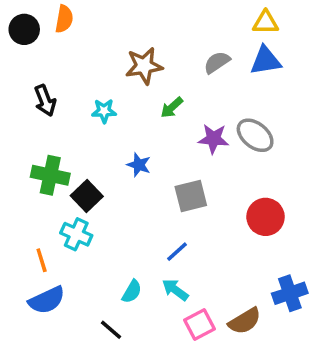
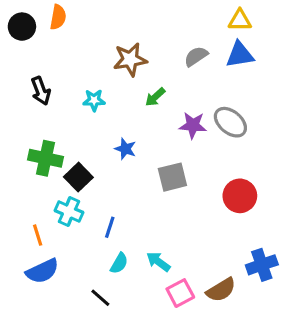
blue line: (177, 252) -> (110, 227), moved, turned -30

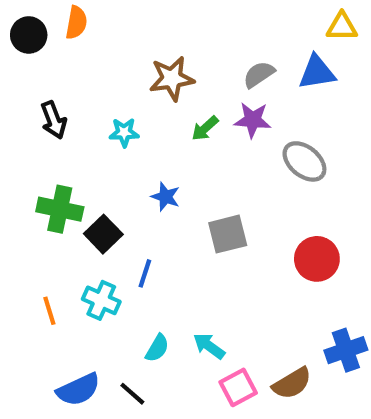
yellow triangle: (240, 20) -> (342, 27), moved
purple star: (193, 125) -> (253, 120), moved
cyan cross: (69, 212) -> (101, 300), moved
blue line: (110, 227) -> (145, 273), moved
blue semicircle: (42, 271) -> (78, 390), moved

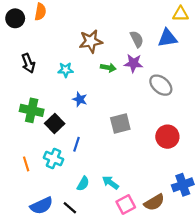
gray semicircle: (259, 74) -> (137, 39), turned 98
green arrow: (205, 128) -> (108, 68), turned -128
blue star: (166, 197) -> (80, 99), moved

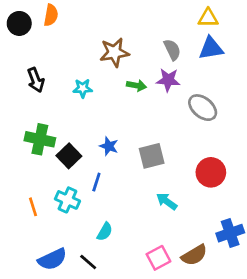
yellow triangle: (181, 14) -> (208, 18), moved
blue star: (80, 99) -> (109, 146), moved
cyan arrow: (110, 183) -> (167, 201), moved

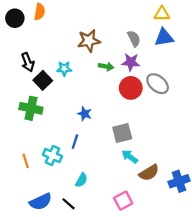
black square: (69, 156) -> (43, 80), moved
gray square: (152, 156) -> (122, 133), moved
red circle: (211, 172) -> (131, 88), moved
brown semicircle: (194, 255) -> (149, 173), moved

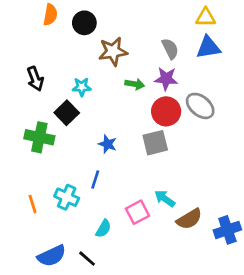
black circle: (15, 18) -> (84, 23), moved
black square: (43, 80) -> (67, 113), moved
gray square: (122, 133) -> (155, 143), moved
pink square: (123, 201) -> (137, 212), moved

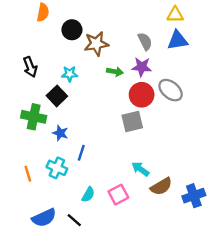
black circle: (84, 23) -> (72, 30), moved
blue star: (108, 144) -> (60, 133), moved
pink square: (137, 212) -> (118, 195), moved

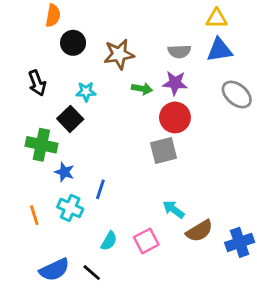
black circle: (72, 30) -> (73, 43), moved
gray semicircle: (145, 41) -> (179, 51), turned 114
gray ellipse: (171, 90) -> (237, 94), moved
blue star: (60, 133) -> (64, 172), moved

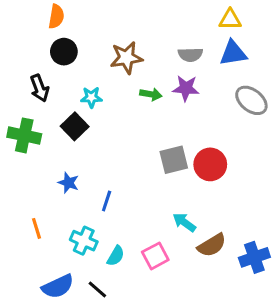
black circle: (73, 43) -> (64, 52), moved
red circle: (175, 117) -> (210, 164), moved
green cross: (41, 145) -> (24, 135), moved
cyan cross: (70, 208) -> (84, 241), moved

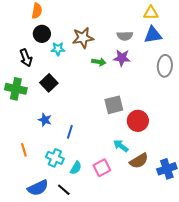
cyan star: (91, 97) -> (58, 49), moved
gray ellipse: (251, 100) -> (165, 66), turned 55
red circle: (210, 164) -> (138, 121), moved

